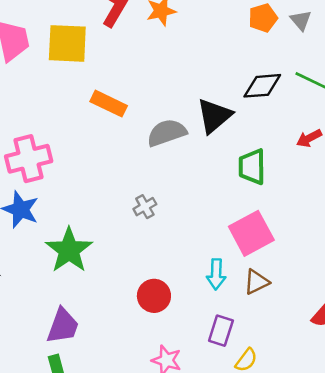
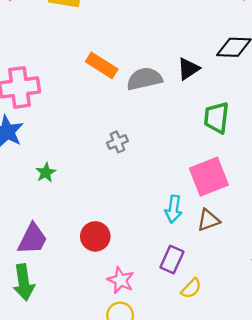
orange rectangle: (109, 104) -> (102, 65), moved
black triangle: (214, 116) -> (188, 69), size x0.7
green star: (69, 250) -> (46, 173), size x0.5
red circle: (154, 296) -> (95, 236), moved

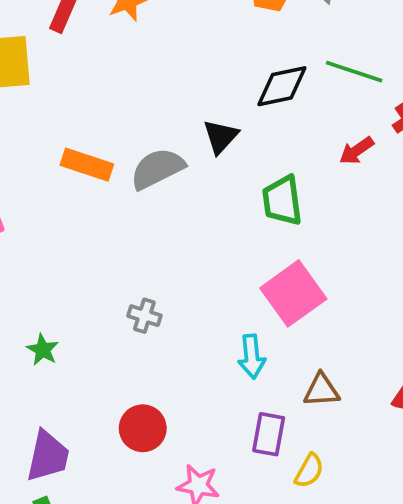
gray cross: (117, 142) -> (144, 316), moved, turned -36
brown triangle: (208, 220) -> (321, 390), moved, turned 30

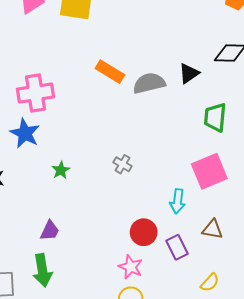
red circle: (143, 428) -> (144, 232), moved
purple rectangle: (269, 434) -> (177, 247), turned -50
purple trapezoid: (48, 456) -> (50, 231), size x0.7
yellow semicircle: (309, 471) -> (210, 283), moved

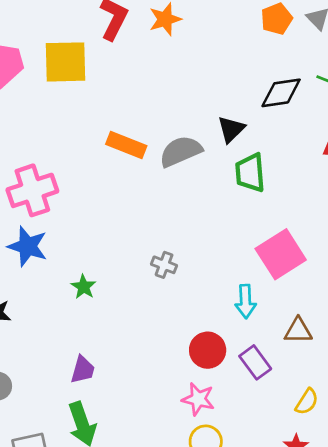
green trapezoid: (215, 117) -> (250, 173), moved

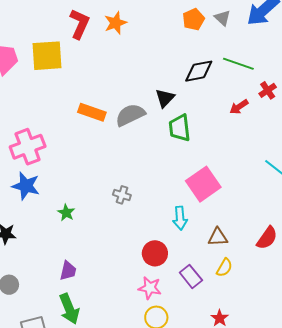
purple rectangle: (255, 362) -> (191, 276), moved
yellow semicircle: (307, 402) -> (224, 268), moved

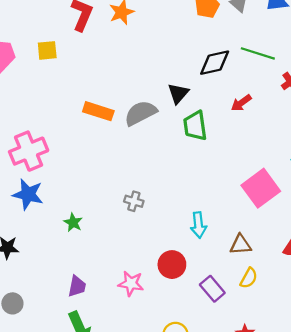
yellow square: (47, 56) -> (47, 50), size x0.6
red arrow: (239, 107) -> (241, 103), moved
pink square: (203, 184) -> (261, 188), moved
pink star: (150, 288) -> (131, 284), moved

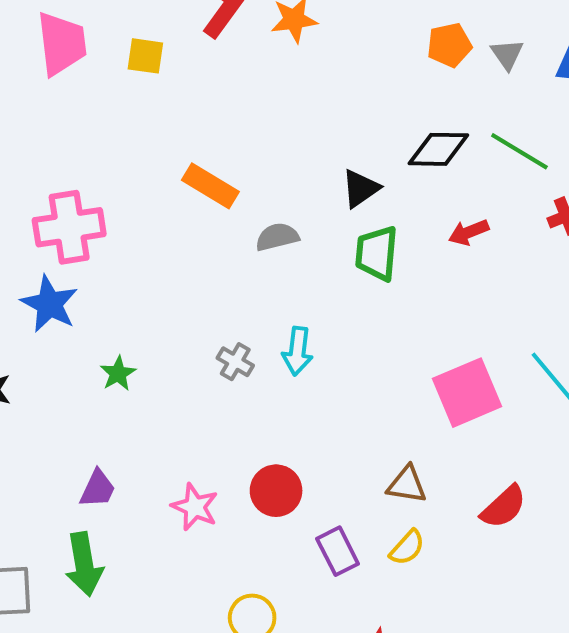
gray semicircle: (141, 113) -> (277, 237), moved, size x0.7
cyan arrow: (199, 225) -> (297, 351), moved

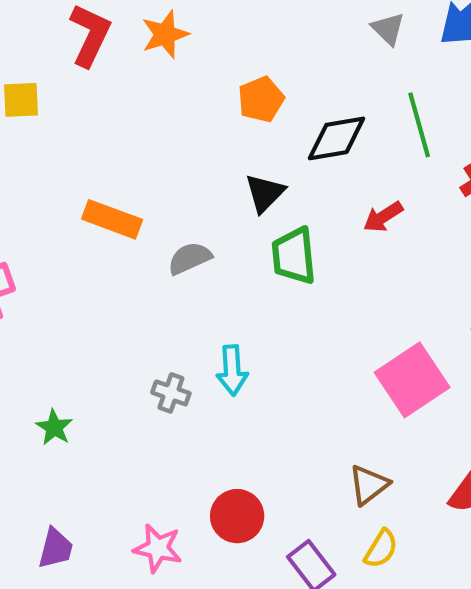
orange pentagon: (449, 45) -> (261, 99), moved
green line: (519, 151) -> (419, 125), turned 54
brown triangle: (407, 485) -> (369, 485), turned -36

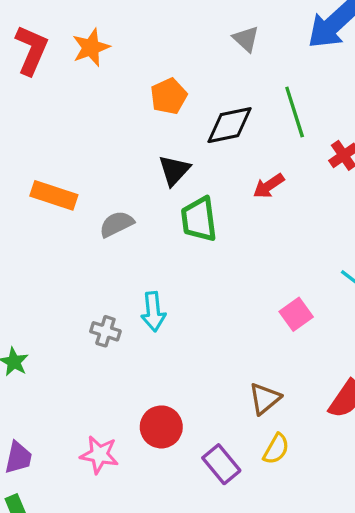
gray triangle: (388, 29) -> (246, 39), moved
pink square: (412, 380) -> (296, 314), size x0.6

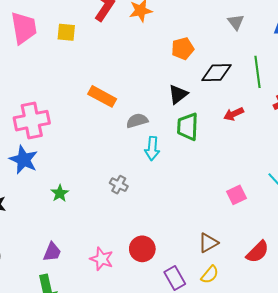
cyan arrow: (153, 312) -> (152, 148), moved

